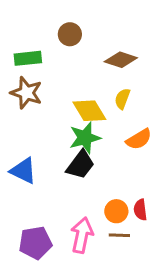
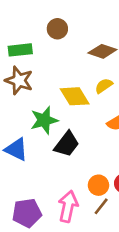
yellow semicircle: (122, 99) -> (104, 86), turned 36
green star: (85, 138) -> (44, 120), moved
brown line: (119, 235) -> (101, 206), turned -54

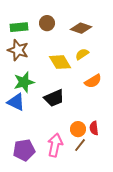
brown circle: (57, 29) -> (47, 23), moved
green star: (44, 120) -> (24, 82), moved
black trapezoid: (67, 144) -> (54, 98), turned 30

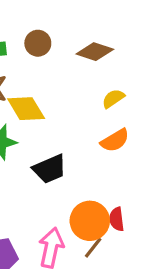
yellow semicircle: (82, 54) -> (113, 99), moved
yellow diamond: (60, 62) -> (26, 109), moved
orange circle: (78, 129) -> (90, 221), size x1.5

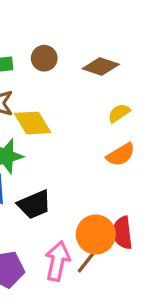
black trapezoid: (50, 169) -> (34, 205), moved
red semicircle: (117, 219) -> (122, 233), size x1.4
brown line: (93, 248) -> (86, 263), moved

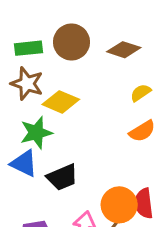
brown circle: (44, 58) -> (72, 42), size x1.5
yellow diamond: (33, 123) -> (61, 102), turned -36

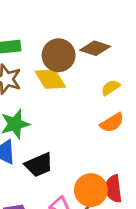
brown circle: (72, 42) -> (59, 55), moved
yellow diamond: (61, 102) -> (50, 79), moved, turned 36

